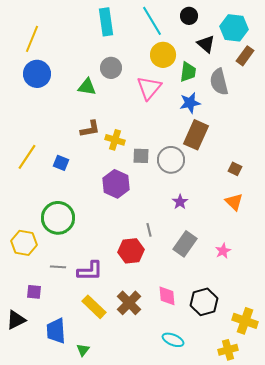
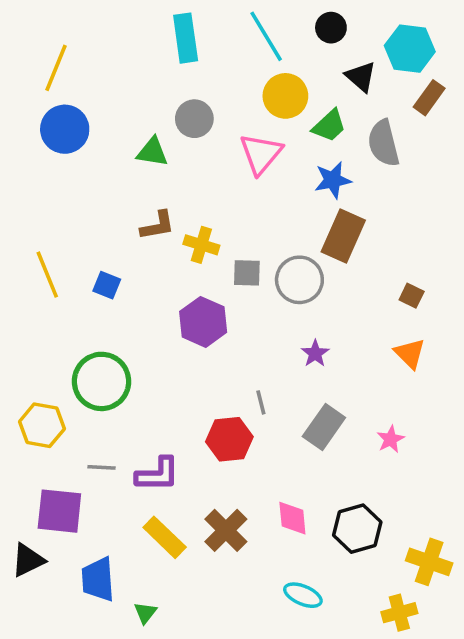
green trapezoid: (188, 72) -> (329, 126), turned 40
yellow line: (27, 157) -> (47, 275), turned -56
purple square: (34, 292) -> (59, 511), size x1.8

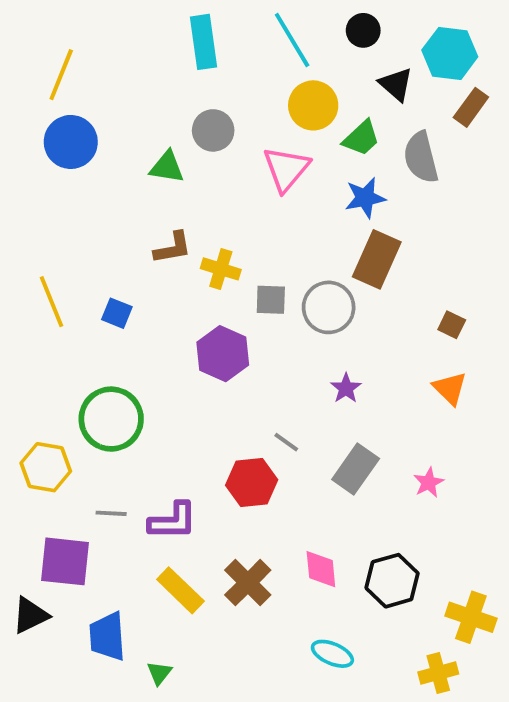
gray line: (261, 402) -> (286, 442), turned -40

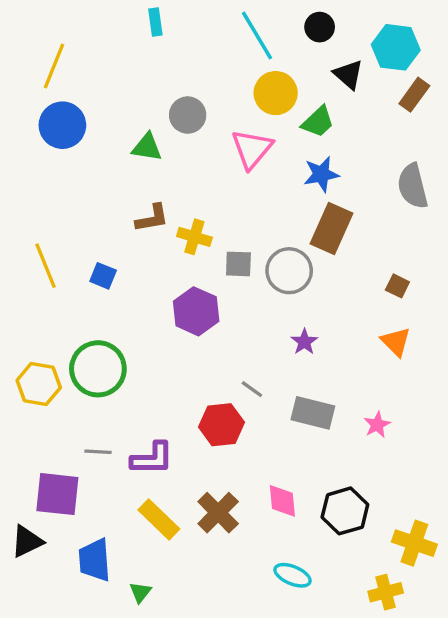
cyan rectangle: (204, 42) -> (155, 22), moved, size x0.6
gray semicircle: (421, 157) -> (413, 186), moved
yellow hexagon: (46, 467) -> (39, 384), moved
gray rectangle: (356, 469) -> (313, 413), turned 69

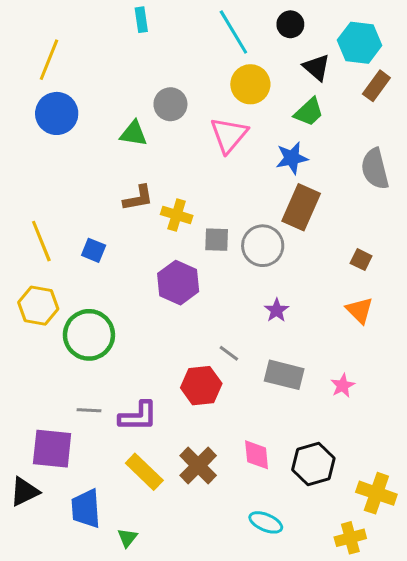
green trapezoid: (318, 122) -> (309, 112), moved
yellow hexagon: (39, 384) -> (38, 306), moved

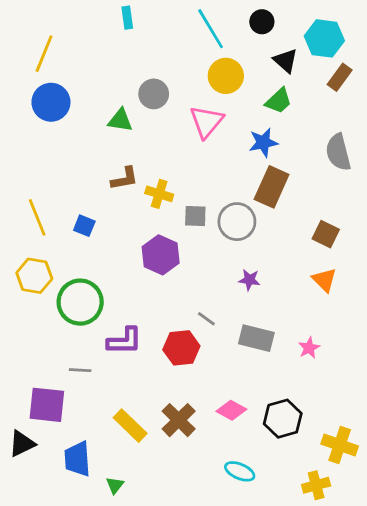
brown square: (361, 260) -> (326, 234), size x1.4
purple star: (277, 310) -> (249, 280), turned -30
purple L-shape: (138, 416) -> (125, 341), moved
pink diamond: (257, 455) -> (231, 410), turned -56

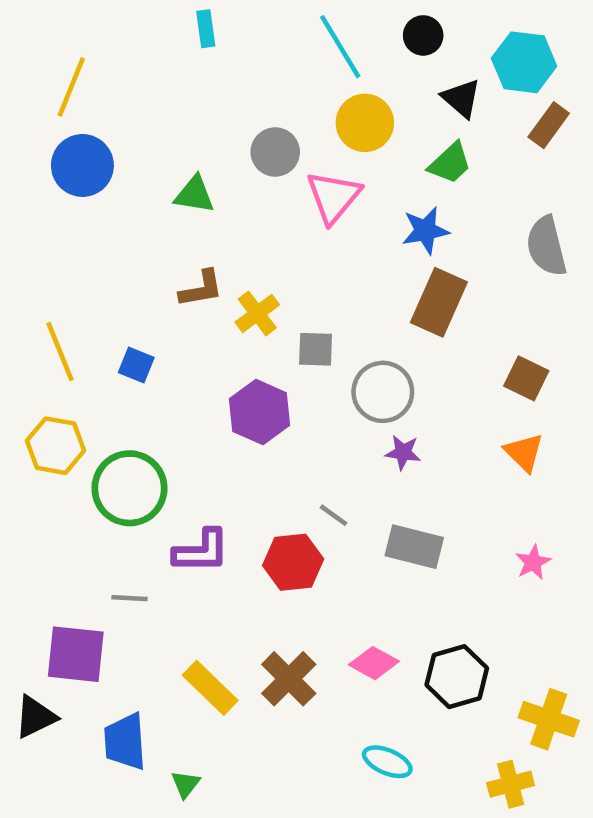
gray circle: (154, 94) -> (275, 152), moved
yellow cross: (159, 194) -> (257, 313), turned 36
gray circle: (237, 222) -> (383, 392), moved
pink star: (309, 348) -> (533, 562), moved

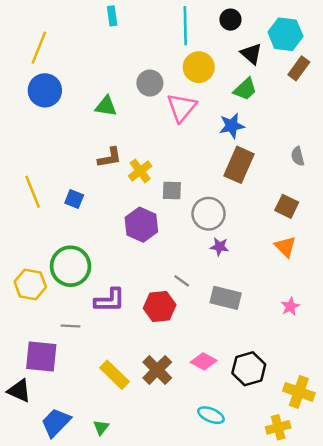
cyan line: (340, 47) -> (185, 26), turned 30
gray semicircle: (546, 246) -> (298, 156), moved, size x0.6
yellow hexagon: (56, 446) -> (30, 284), moved
black triangle: (35, 717) -> (19, 391), turned 50
blue trapezoid: (125, 742) -> (56, 422), moved, turned 48

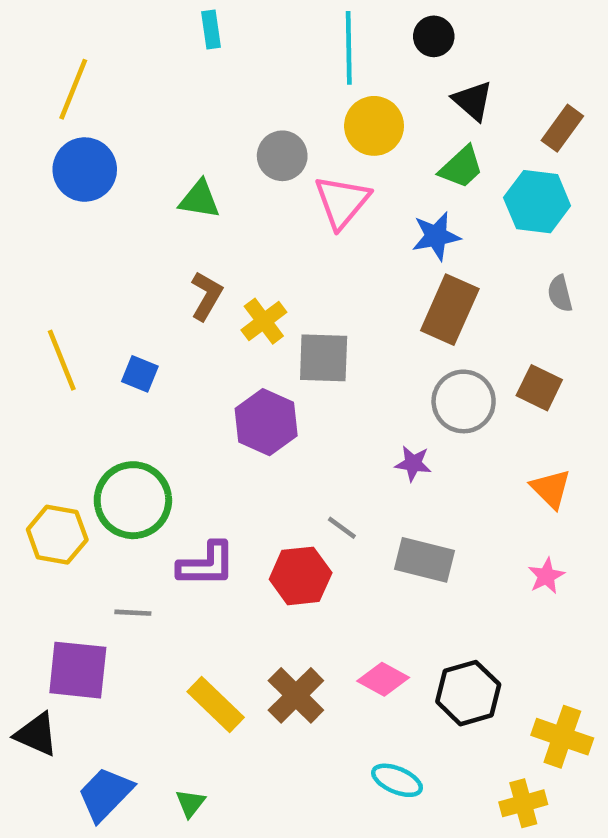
cyan hexagon: (285, 34) -> (537, 202), moved
brown L-shape: (110, 158) -> (206, 296), turned -50
gray square: (172, 190) -> (324, 358), size x1.4
gray circle: (209, 214) -> (464, 401), moved
orange triangle: (285, 247) -> (551, 489), moved

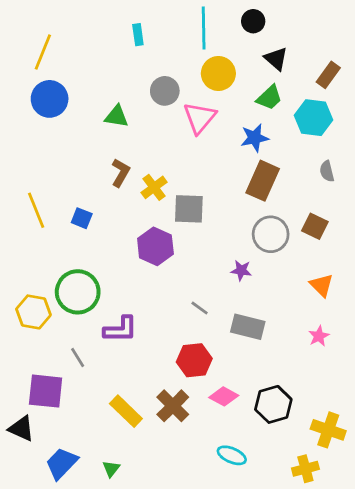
cyan rectangle: (211, 29) -> (138, 35), moved
red hexagon: (301, 576) -> (194, 360), moved
gray line: (133, 613) -> (78, 358), turned 55

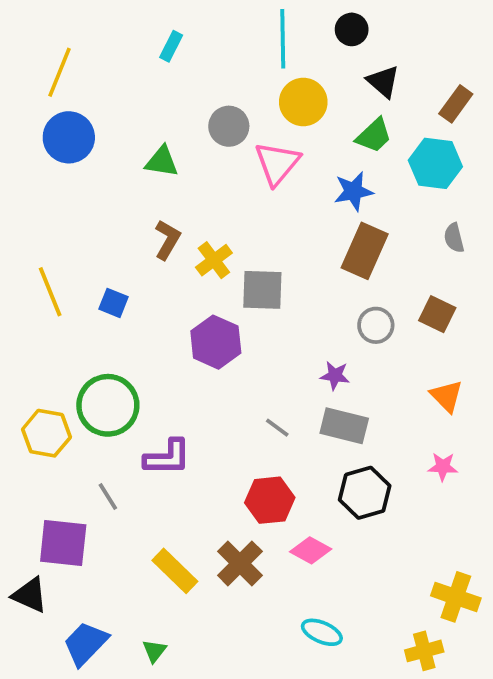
cyan rectangle: (138, 35) -> (171, 46), moved, turned 35
gray circle: (271, 234) -> (376, 325), size x0.7
gray rectangle: (248, 327) -> (344, 426), moved
pink star: (319, 336) -> (443, 467), turned 30
black hexagon: (273, 404) -> (365, 493), moved

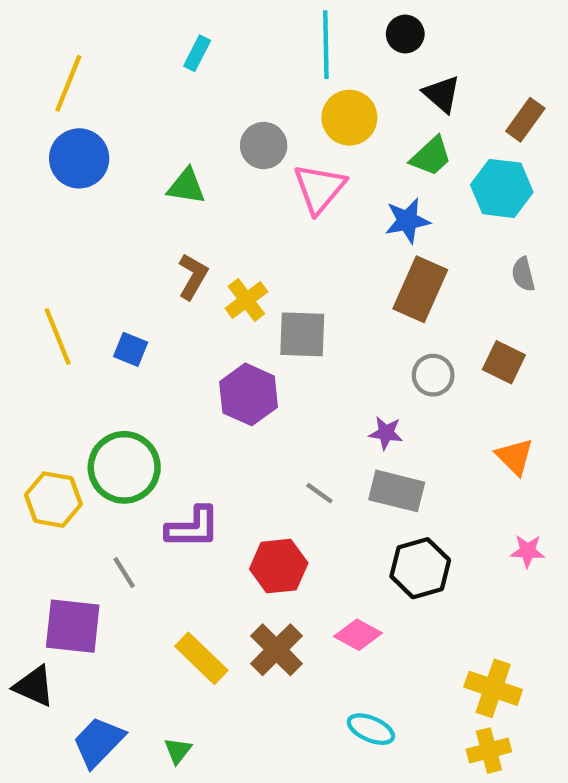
pink star: (443, 467) -> (528, 551), moved
red hexagon: (270, 500) -> (279, 566), moved
yellow cross: (456, 597) -> (493, 688), moved

